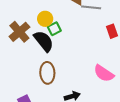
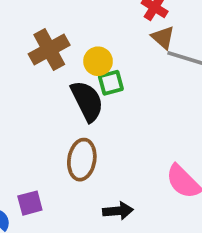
brown cross: (19, 32) -> (49, 50), moved

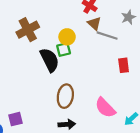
yellow circle: (98, 61) -> (67, 37), moved
brown ellipse: (82, 160) -> (65, 96), moved

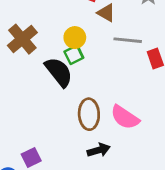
gray line: (107, 36) -> (128, 40), moved
pink semicircle: (105, 108) -> (125, 117), moved

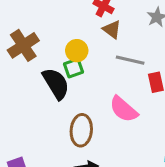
pink semicircle: (125, 117) -> (124, 109), moved

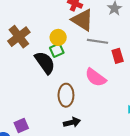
brown triangle: (112, 29) -> (82, 20), size x1.6

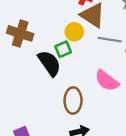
brown cross: (19, 37) -> (20, 33), turned -35
yellow circle: (58, 37) -> (74, 32), moved

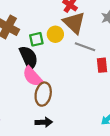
green square: (63, 49) -> (36, 39), moved
pink semicircle: (107, 81) -> (33, 77), moved

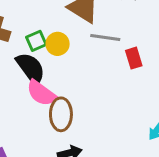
yellow circle: (55, 34) -> (58, 44), moved

